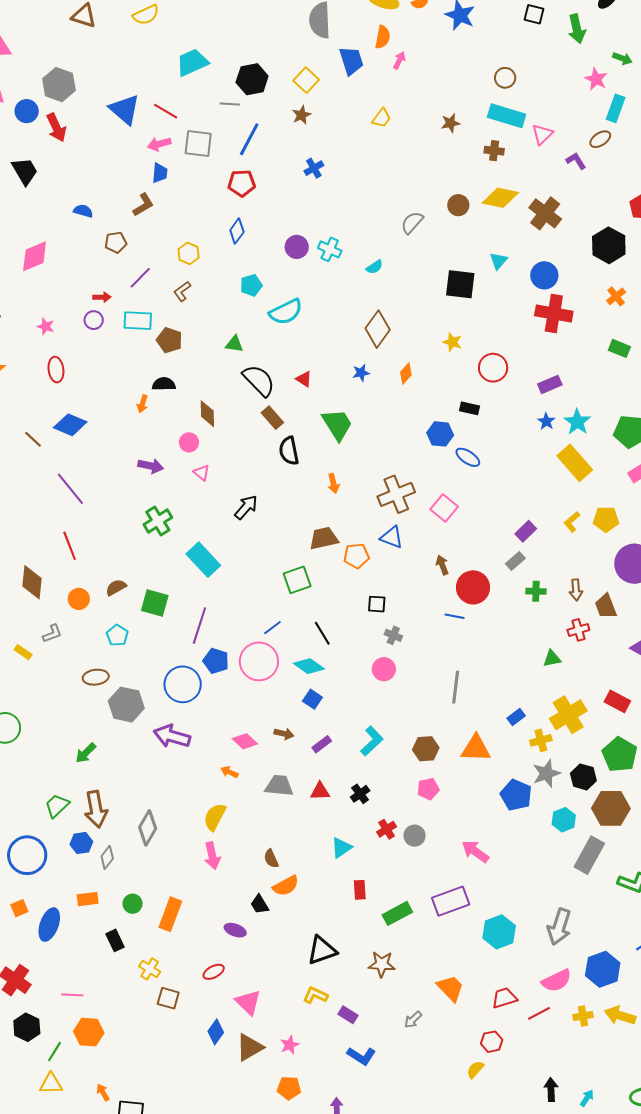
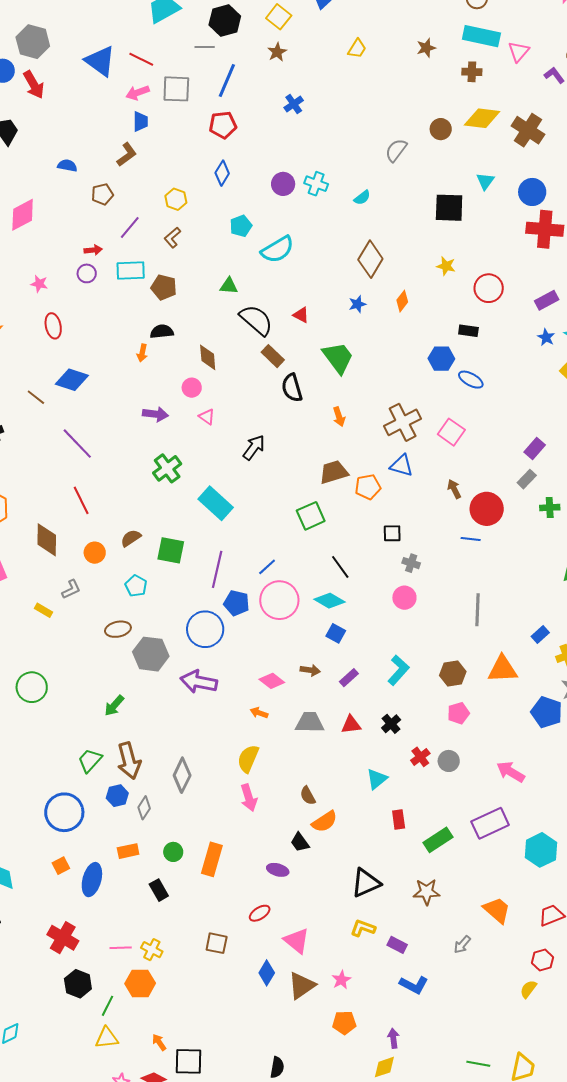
blue line: (272, 628) -> (267, 567), moved
yellow cross: (150, 969) -> (152, 950), moved

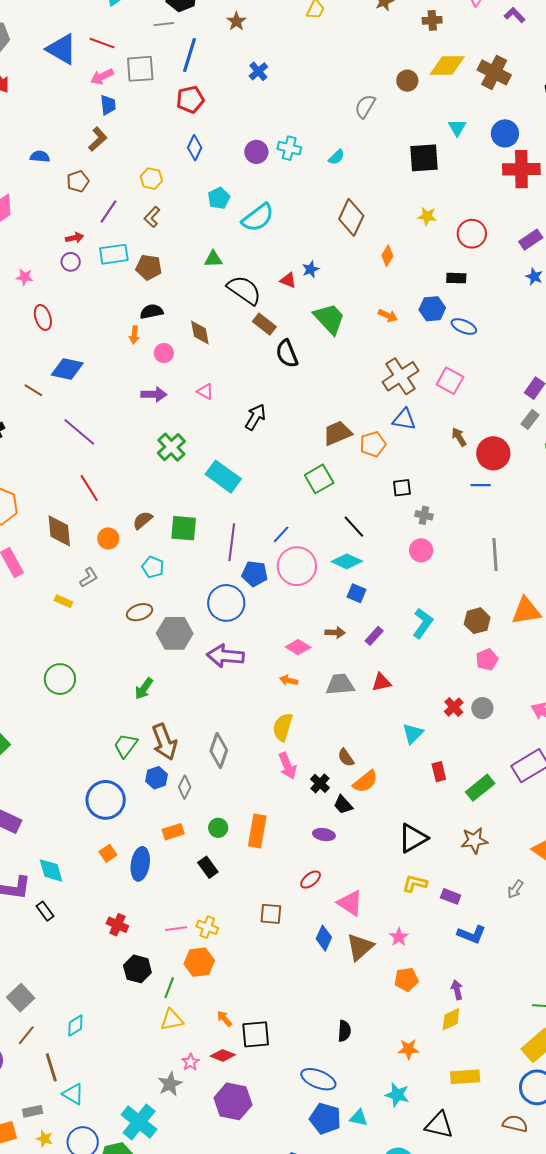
blue star: (357, 304) -> (311, 269), moved
pink circle: (192, 388) -> (164, 353), moved
orange arrow: (339, 417) -> (388, 316), moved, turned -42
black cross: (391, 724) -> (320, 783), moved
red cross: (63, 938) -> (117, 925), size x0.7

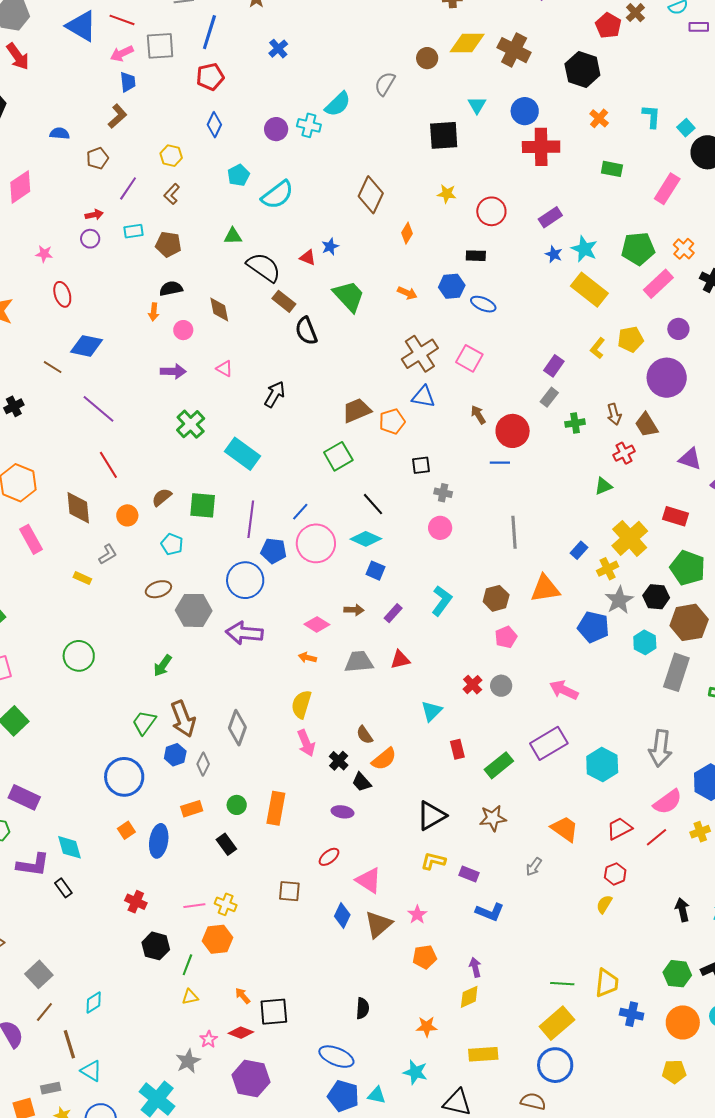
cyan semicircle: (336, 157) -> (338, 104), moved, size x1.6
cyan rectangle: (114, 254) -> (134, 231), size x0.7
yellow triangle: (172, 1020) -> (190, 997), size x0.7

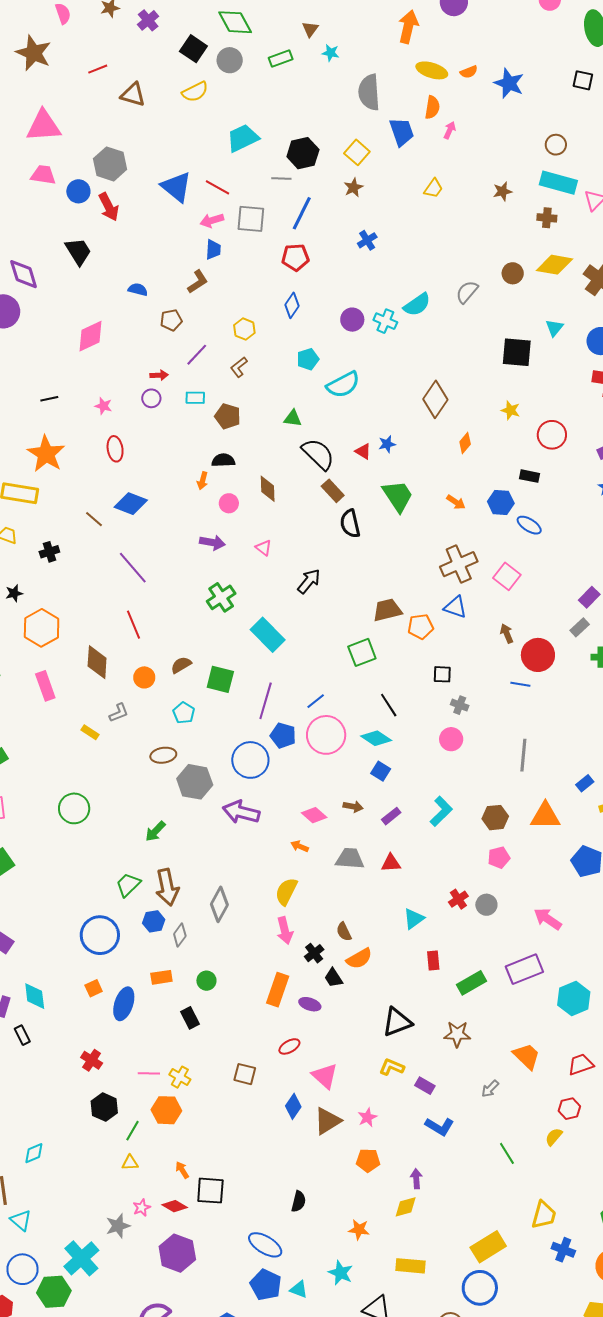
orange rectangle: (276, 808) -> (278, 990), moved
green line: (562, 984) -> (507, 1153), moved, turned 45

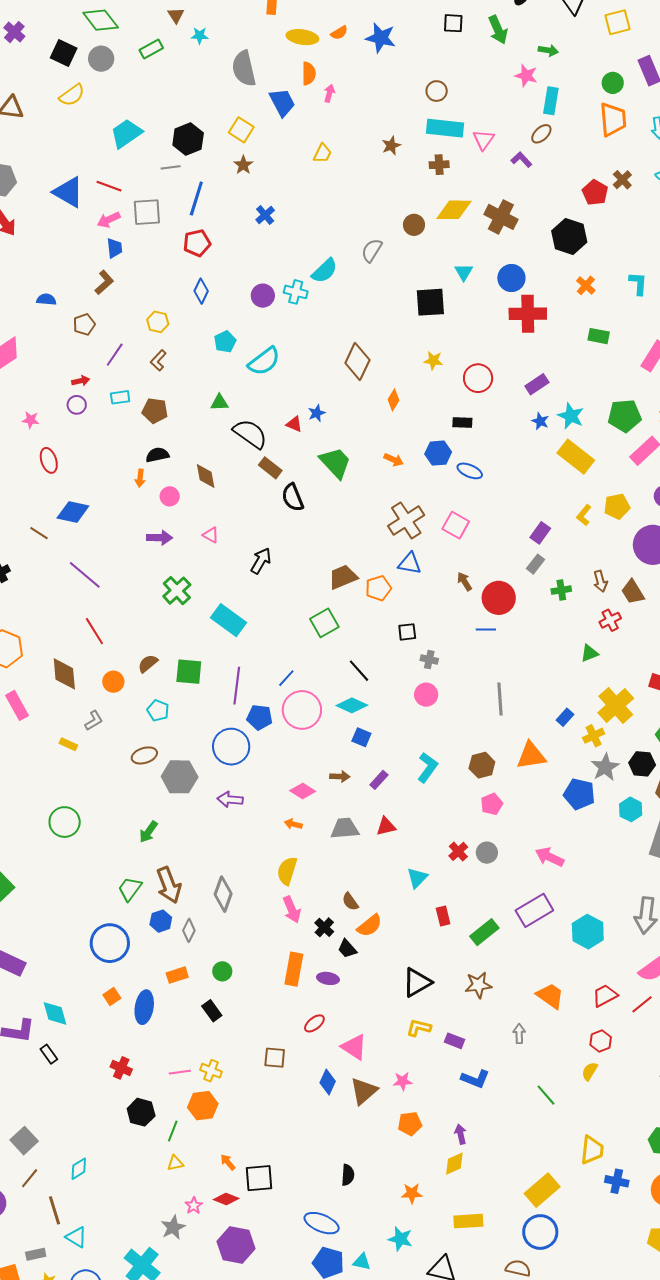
purple arrow: (241, 812) -> (230, 799), size x0.7
gray arrow: (490, 1089) -> (519, 1034), turned 144
pink star: (367, 1117) -> (403, 1081), turned 30

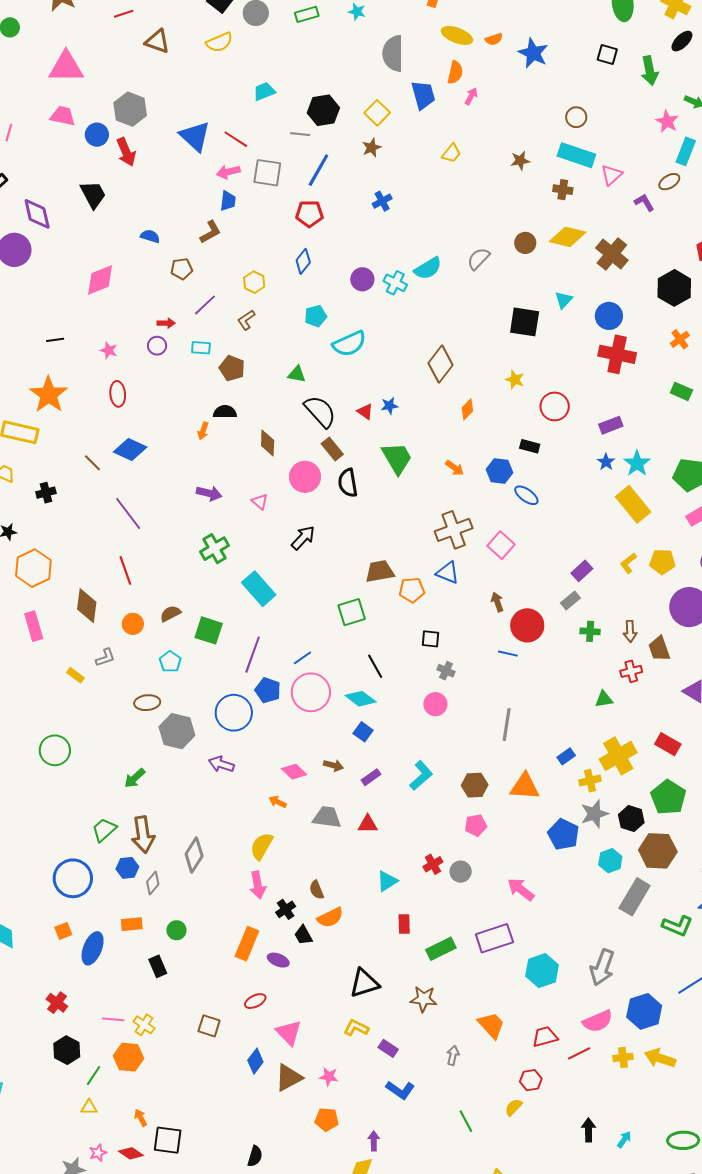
cyan trapezoid: (126, 133) -> (264, 91), size x0.7
pink circle: (170, 496) -> (305, 477), moved, size x1.6

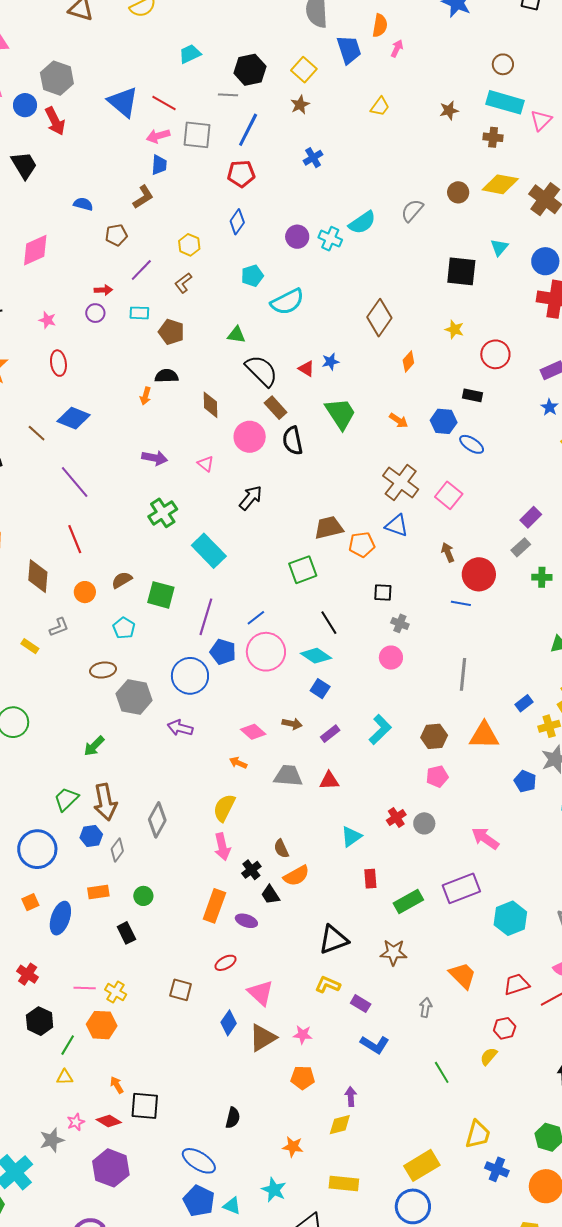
brown cross: (454, 530) -> (401, 482), turned -30
blue pentagon: (563, 834) -> (525, 781), size x0.7

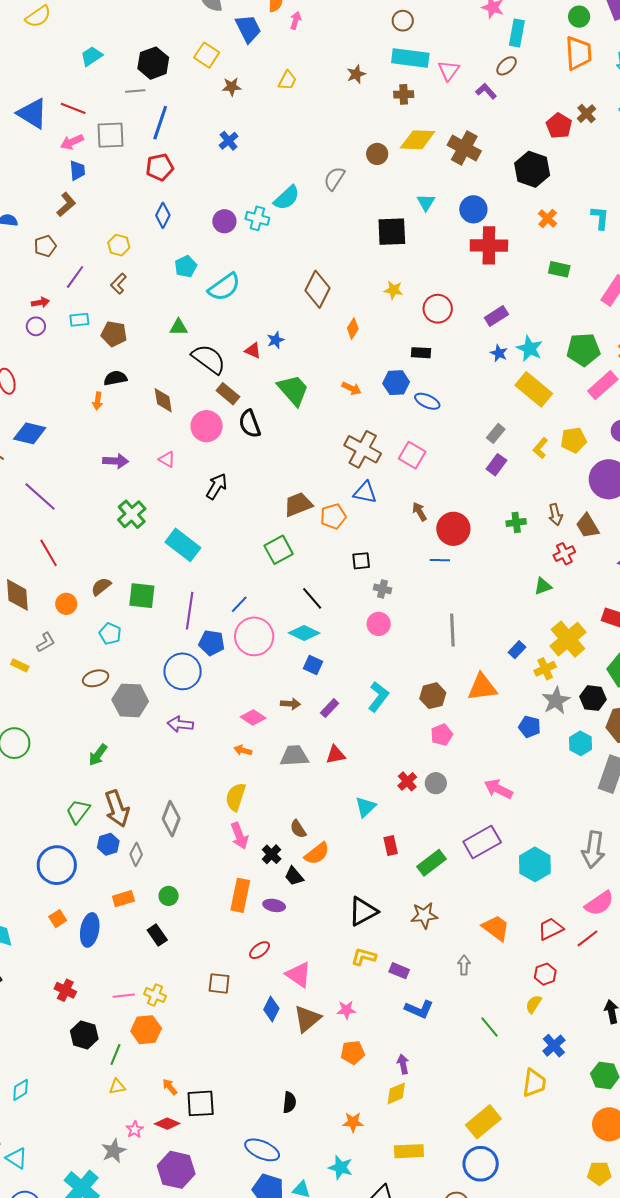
brown star: (300, 105) -> (232, 87), moved, turned 30
gray rectangle: (521, 547) -> (496, 433), moved
blue cross: (497, 1169) -> (554, 1046), moved, turned 35

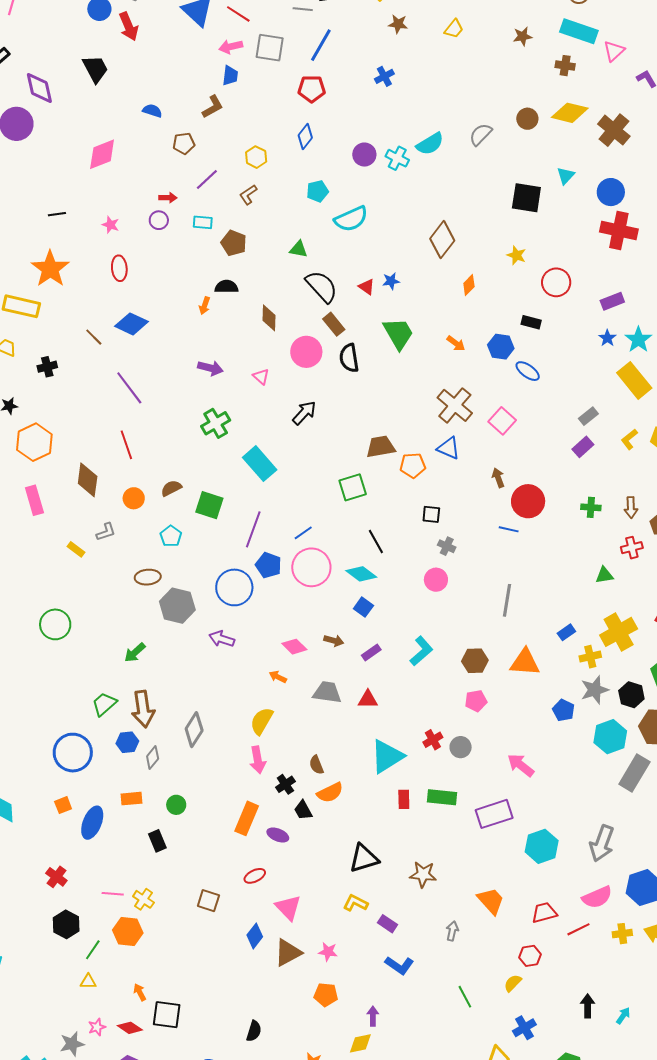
cyan hexagon: (581, 743) -> (610, 737), size x1.4
cyan triangle: (366, 807) -> (387, 756), size x1.6
green rectangle: (432, 863) -> (442, 797), moved, turned 32

